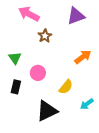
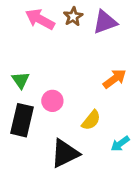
brown star: (45, 36) -> (73, 17), moved
black rectangle: (16, 87) -> (22, 120), size x1.6

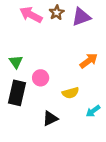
yellow semicircle: (91, 120) -> (71, 93), turned 35
black triangle: (65, 153) -> (50, 119), size x0.7

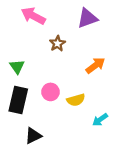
brown star: (57, 13) -> (57, 44), moved
pink circle: (41, 78) -> (51, 92), moved
black triangle: (50, 119) -> (33, 136), moved

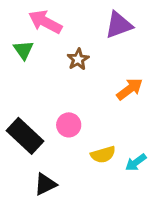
green triangle: (17, 67) -> (23, 50), moved
black rectangle: (18, 100) -> (25, 136), turned -60
yellow semicircle: (76, 100) -> (103, 155), moved

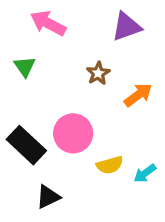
green triangle: (23, 50) -> (25, 67), moved
brown star: (78, 59) -> (98, 73), moved
pink circle: (69, 125) -> (73, 133), size x1.5

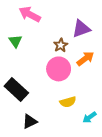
purple triangle: (126, 27) -> (81, 29), moved
pink circle: (73, 133) -> (59, 69), moved
cyan arrow: (145, 173) -> (90, 117), moved

